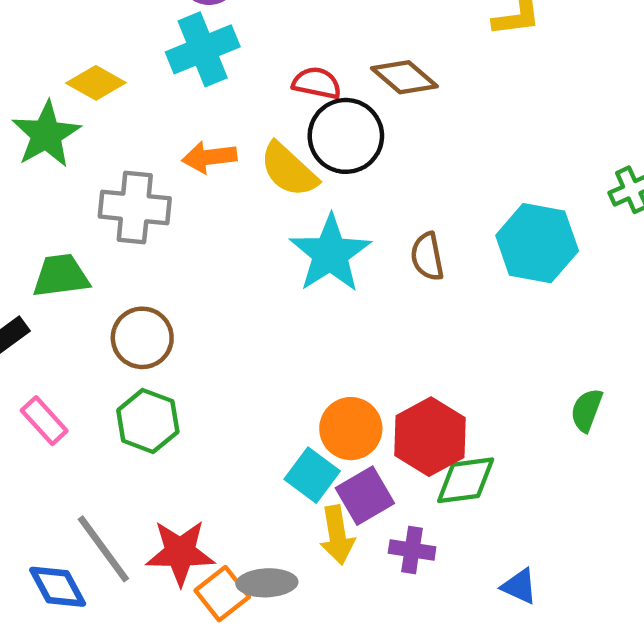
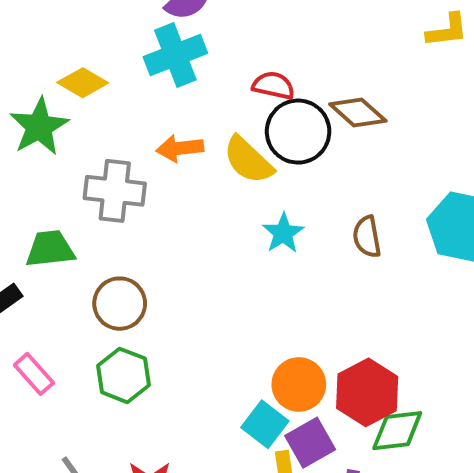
brown diamond: (404, 77) -> (358, 112), moved
cyan star: (330, 254) -> (283, 233), size x0.6

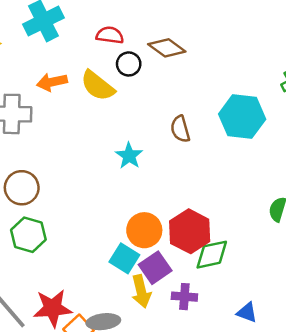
black circle: (298, 132) -> (129, 64), size x0.6
cyan star: (283, 233) -> (129, 156), moved

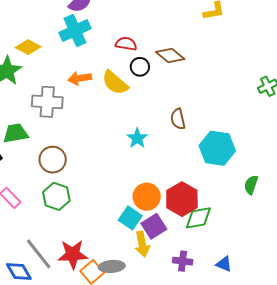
cyan hexagon: (242, 117) -> (217, 148), moved
purple cross: (184, 297) -> (183, 261), moved

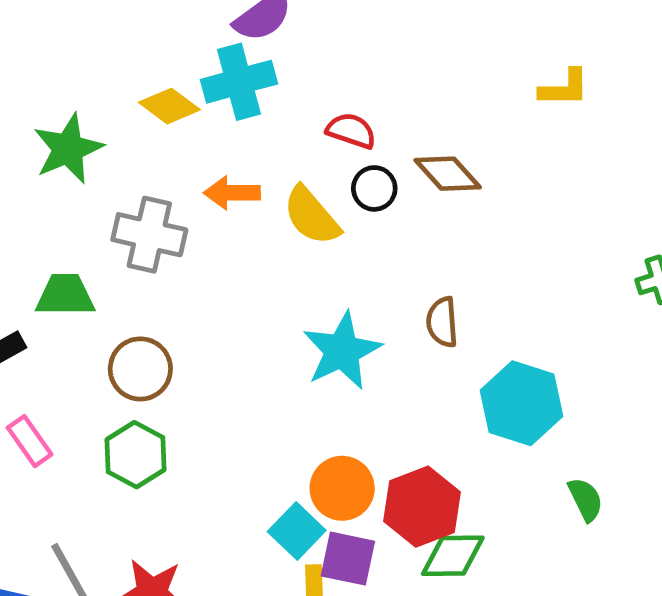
yellow diamond: (28, 47) -> (169, 106), moved
cyan star: (137, 138) -> (342, 351), size x1.6
green semicircle: (251, 185) -> (586, 499), turned 126
purple square: (154, 226) -> (348, 559), turned 35

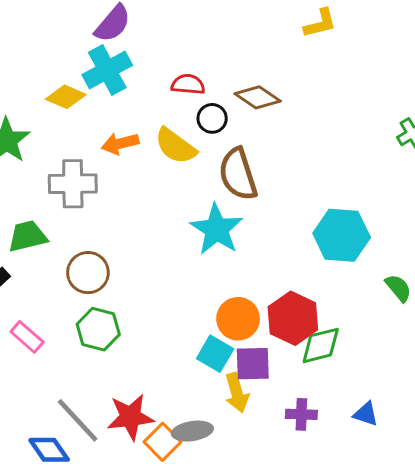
brown semicircle: (442, 322) -> (238, 174), moved, size x1.6

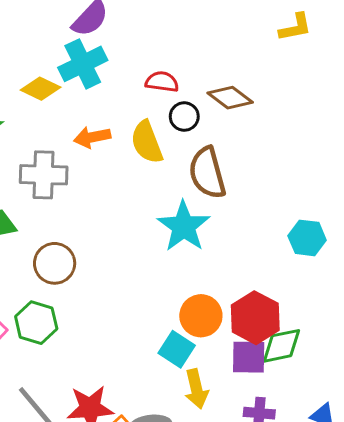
yellow semicircle: (175, 146) -> (147, 142), turned 30
cyan hexagon: (342, 235) -> (307, 238), size x0.7
green hexagon: (98, 329) -> (36, 323), moved
purple square: (253, 364) -> (249, 357), moved

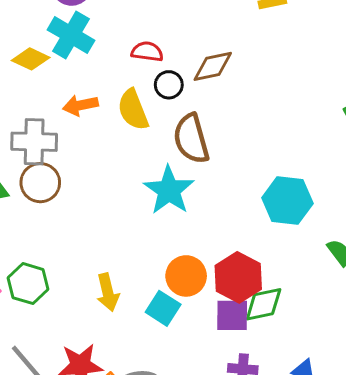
cyan cross: (83, 64) -> (71, 35), turned -33
brown diamond: (230, 98) -> (213, 66), turned -48
cyan hexagon: (307, 238) -> (287, 201), size x1.4
brown circle: (55, 263) -> (40, 183), moved
yellow arrow: (196, 389) -> (108, 292), moved

